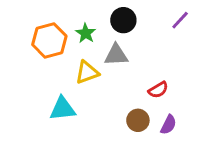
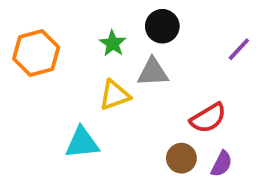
purple line: (180, 20) -> (239, 49), moved
orange hexagon: (49, 40) -> (36, 53), moved
red semicircle: (158, 90) -> (208, 118), size x1.4

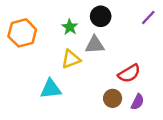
purple line: (239, 49) -> (148, 18), moved

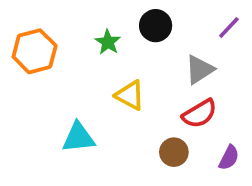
gray triangle: (95, 45) -> (200, 70), moved, turned -30
yellow triangle: (71, 59) -> (130, 95), moved, turned 48
purple semicircle: (138, 102) -> (229, 158), moved

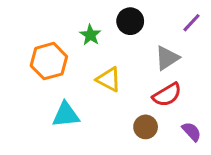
orange hexagon: (35, 51) -> (49, 61), moved
purple semicircle: (229, 158) -> (192, 132), turned -70

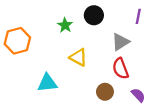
purple line: (192, 23) -> (138, 16), turned -32
orange hexagon: (49, 61) -> (17, 41), moved
red semicircle: (167, 95) -> (120, 68), turned 100

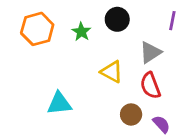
orange hexagon: (17, 41) -> (37, 29), moved
yellow triangle: (78, 57) -> (112, 72), moved
purple semicircle: (138, 95) -> (161, 124), moved

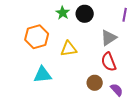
orange hexagon: (37, 29) -> (37, 37), moved
green star: (81, 32) -> (63, 13), moved
yellow triangle: (112, 72) -> (69, 49), moved, turned -36

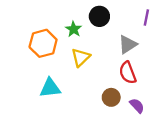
green star: (63, 13) -> (74, 29), moved
yellow triangle: (69, 49) -> (81, 57), turned -36

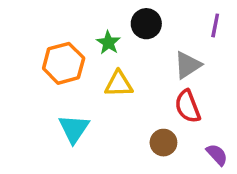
yellow triangle: (81, 57) -> (119, 84), turned 42
cyan triangle: (50, 88) -> (74, 129), turned -50
purple semicircle: (137, 106) -> (217, 155), moved

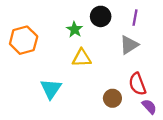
purple line: (215, 25) -> (135, 18), moved
orange hexagon: (64, 63) -> (24, 40), moved
red semicircle: (188, 106) -> (137, 84), moved

